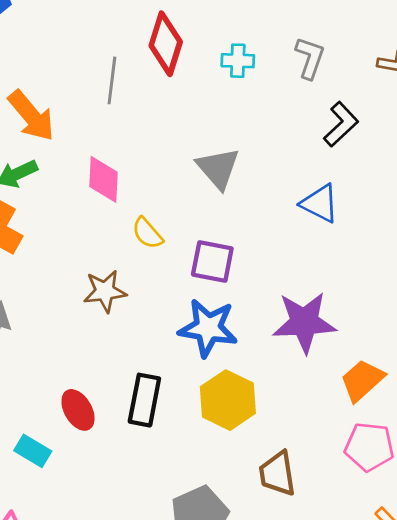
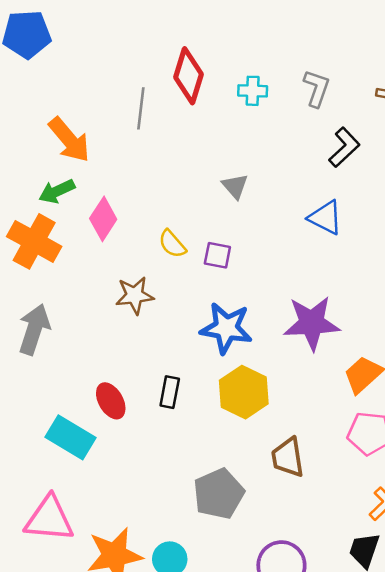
gray triangle: (218, 168) -> (235, 186), size x0.7
pink diamond: (103, 179) -> (103, 219), moved, turned 30
purple square: (212, 261) -> (217, 255), moved, size x0.7
black rectangle: (144, 400) -> (170, 392), size x0.7
cyan rectangle: (33, 451) -> (71, 437), size x1.5

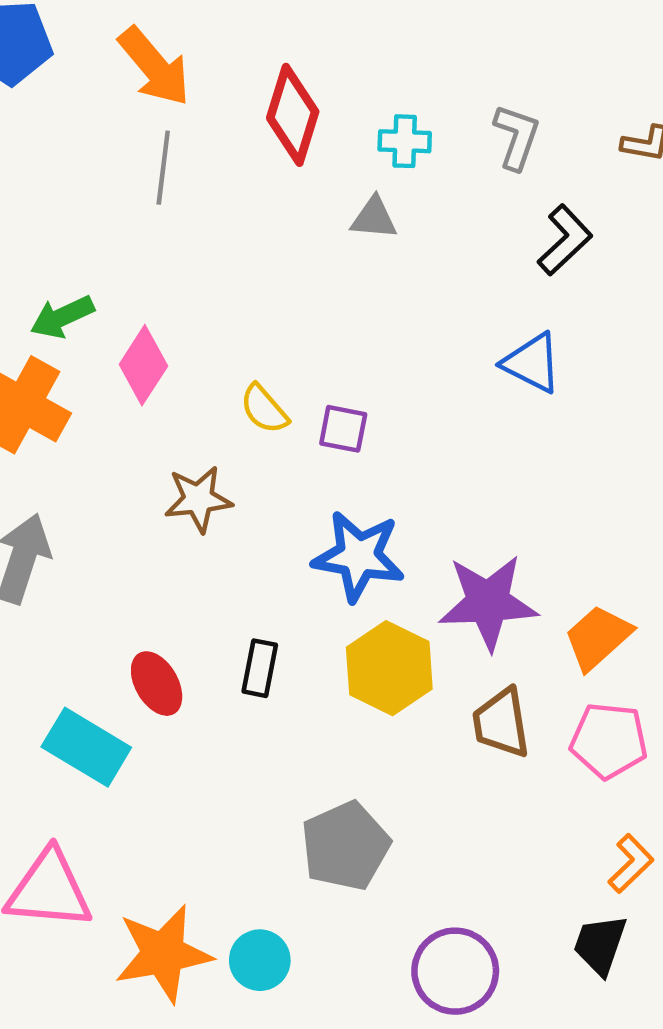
gray line: (141, 108) -> (163, 168), moved
orange arrow: (69, 140) -> (154, 67), moved
gray triangle: (235, 186) -> (374, 218), moved, turned -44
purple star: (312, 323) -> (488, 602), moved
brown trapezoid: (288, 457) -> (501, 723), moved

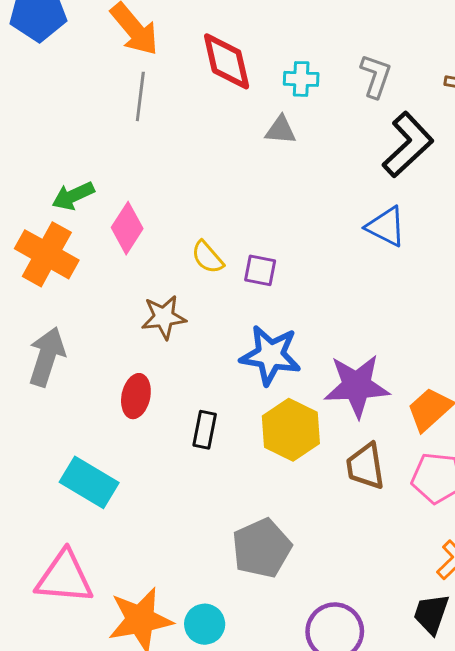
red diamond: (293, 115) -> (227, 61), turned -30
black L-shape: (565, 240) -> (408, 145), size x1.4
red ellipse: (157, 684) -> (136, 396), moved, turned 42

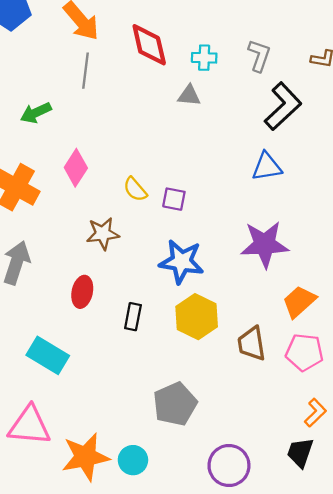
green arrow: (73, 196) -> (36, 113), moved
blue triangle: (386, 227) -> (267, 167), turned -36
purple star: (357, 386) -> (265, 244), moved

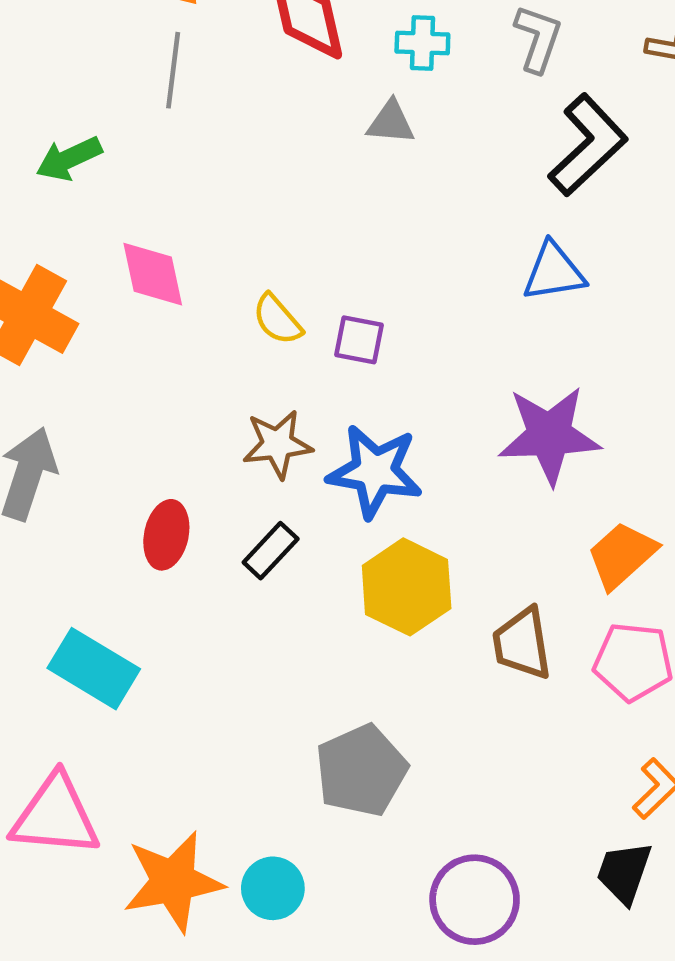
pink diamond: (76, 168) -> (153, 274), turned -45
brown star: (103, 234) -> (277, 444), moved
black rectangle: (133, 317) -> (271, 551), moved, turned 32

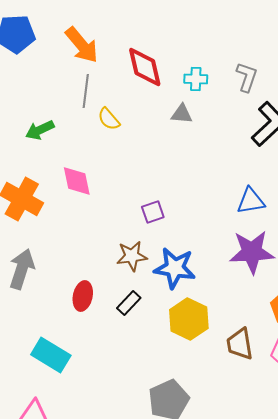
blue triangle: (554, 272) -> (251, 201), moved
yellow semicircle: (277, 320) -> (109, 119), moved
purple square: (359, 340) -> (153, 212), moved, turned -30

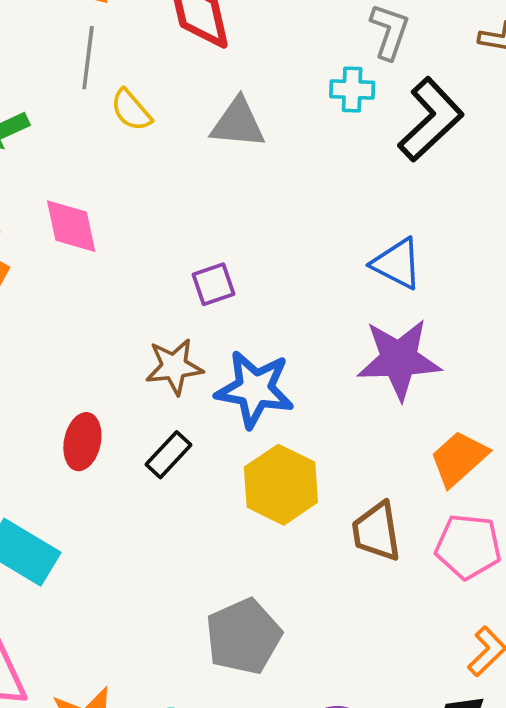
cyan cross: (196, 79) -> (352, 89), moved
gray triangle: (182, 114) -> (238, 123), moved, size x1.4
blue triangle: (251, 201) -> (397, 264), turned 36

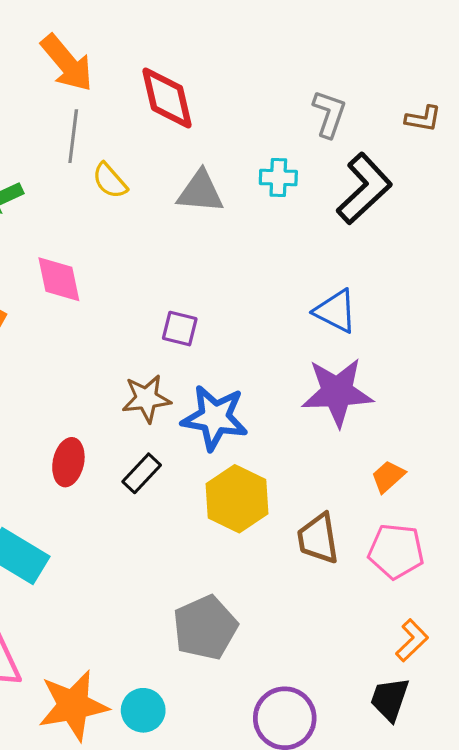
cyan cross: (352, 89) -> (278, 177), moved
purple square: (214, 284) -> (180, 329), turned 33
orange trapezoid: (459, 458) -> (388, 476), size x0.7

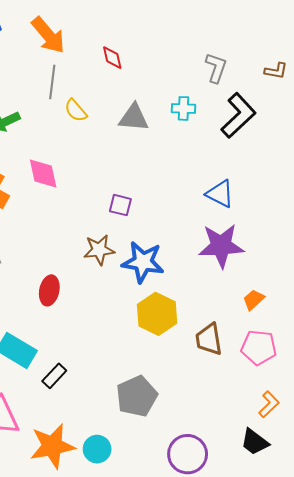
red diamond: (167, 98) -> (112, 58), size x0.6
black rectangle: (142, 473) -> (54, 376), moved
black trapezoid: (390, 699) -> (255, 442), turned -72

